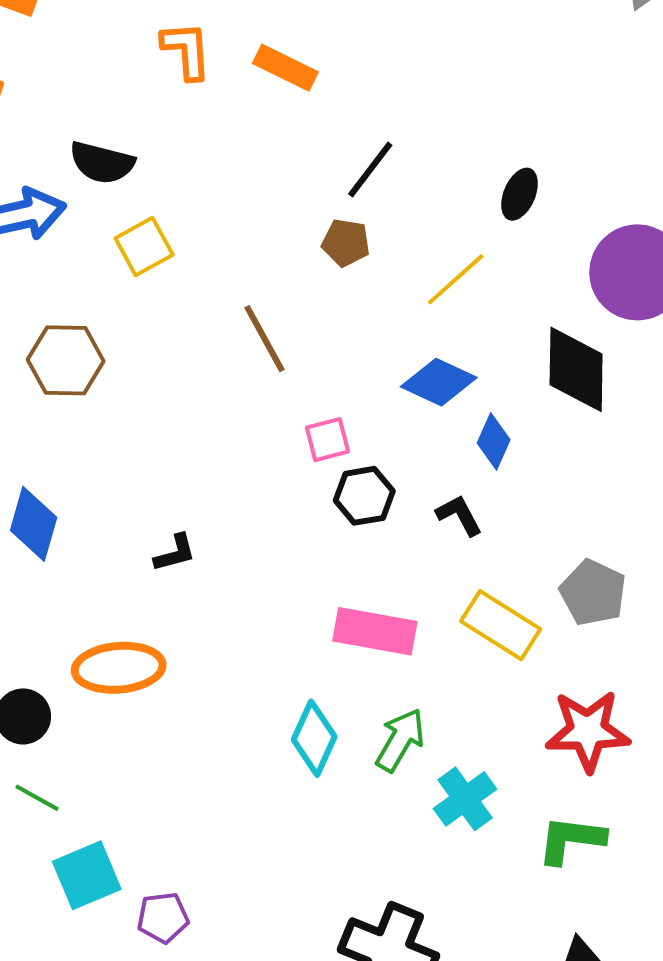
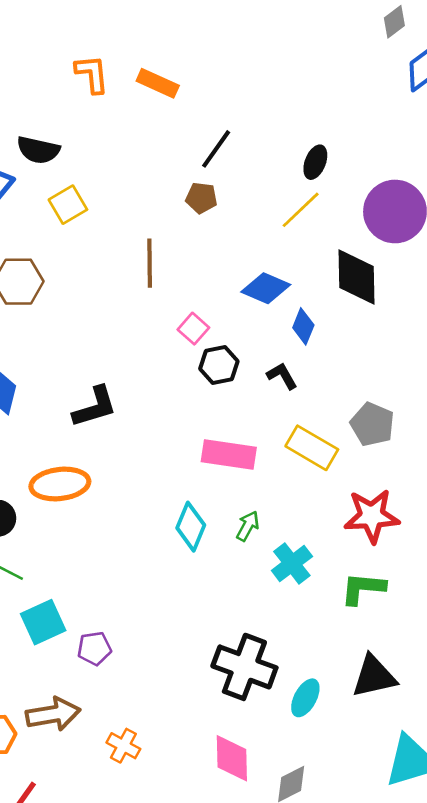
yellow line: (456, 279) -> (301, 210), moved
brown line: (265, 339) -> (150, 263), turned 30
pink square: (327, 440) -> (193, 329), turned -32
black L-shape: (175, 553) -> (95, 407), size x1.6
green arrow: (400, 740) -> (248, 526), size x0.7

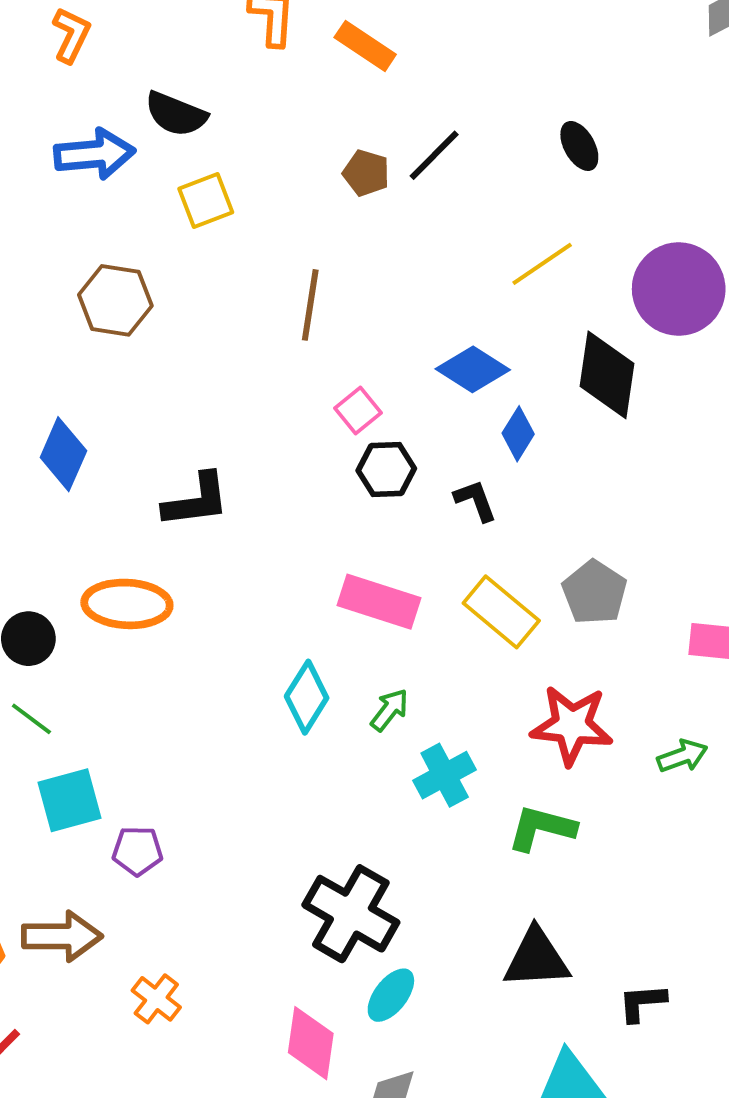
black ellipse: (315, 162) -> (579, 146), moved, turned -60
brown pentagon: (201, 198) -> (366, 173), moved
cyan ellipse: (305, 698) -> (391, 995), moved

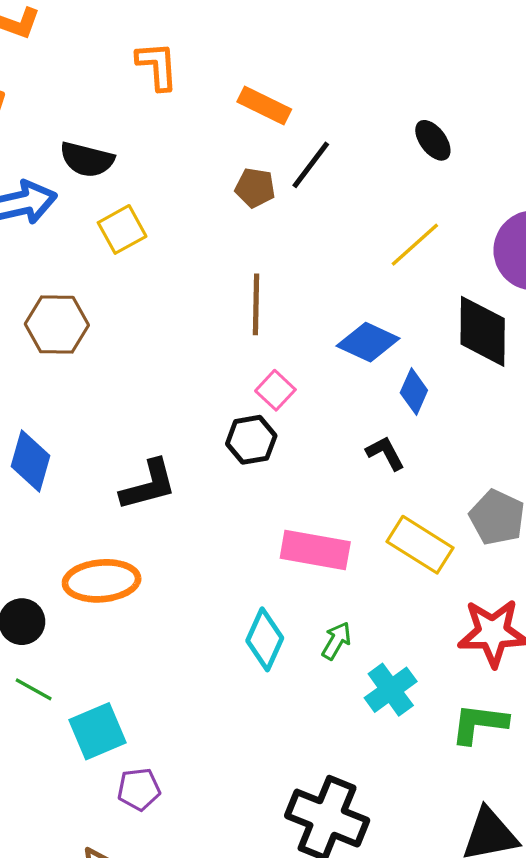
orange rectangle: (365, 46) -> (264, 105), moved
brown line: (310, 305) -> (256, 304), moved
black hexagon: (386, 470) -> (251, 440), moved
cyan square: (69, 800) -> (97, 731), moved

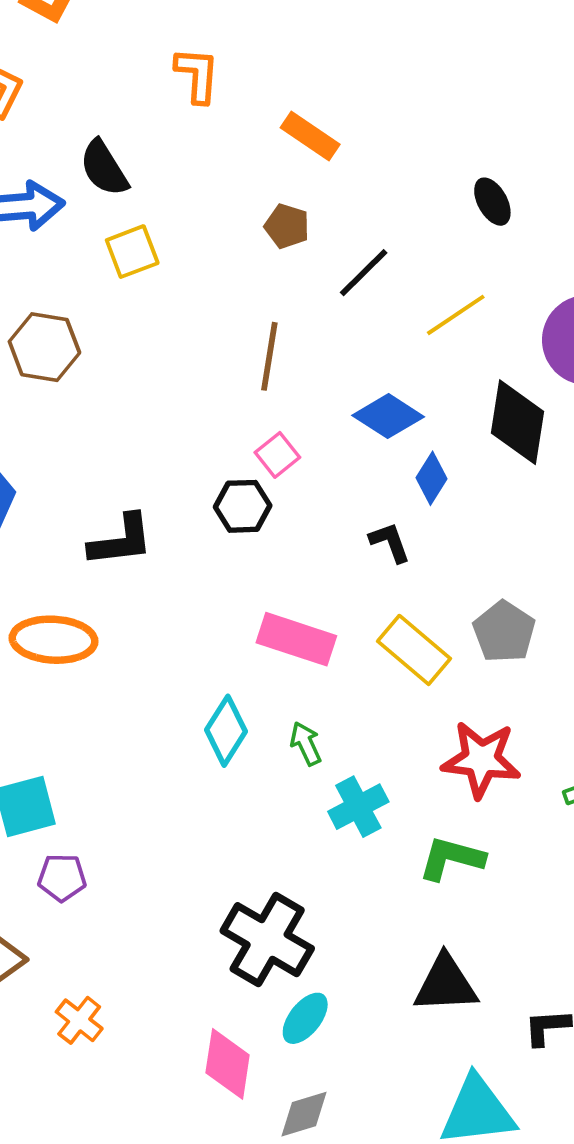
black semicircle: (87, 160) -> (104, 168), turned 36
black line: (311, 165) -> (364, 273), moved
green arrow: (336, 641) -> (306, 744), turned -63

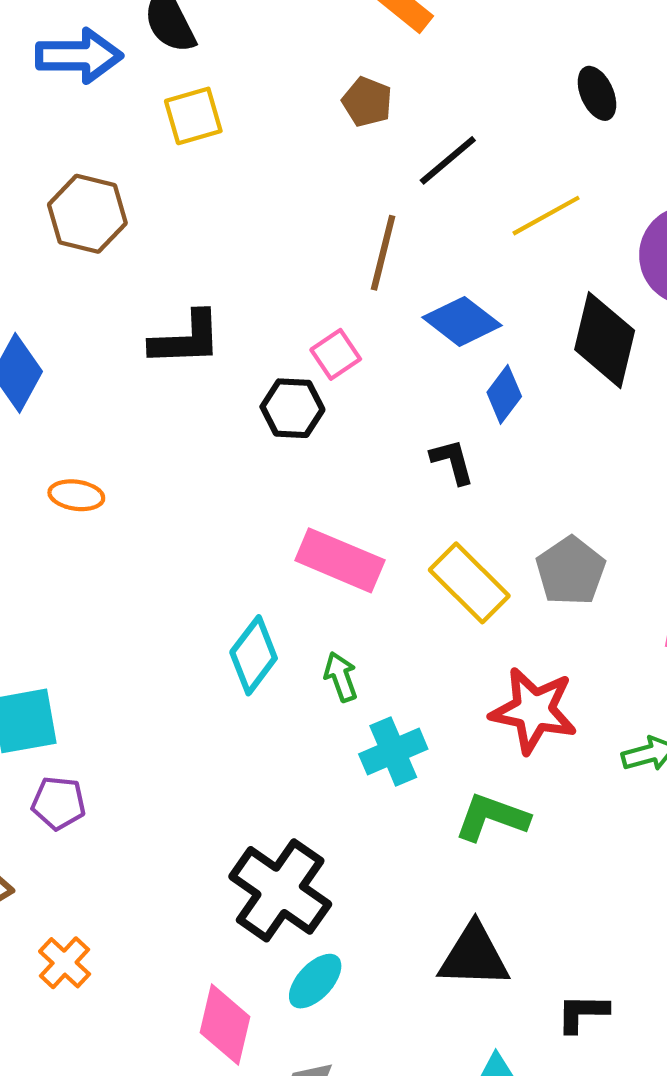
brown line: (269, 356) -> (383, 253), moved
black L-shape: (121, 540) -> (186, 339), moved
orange ellipse: (54, 640) -> (76, 495), moved, size x0.6

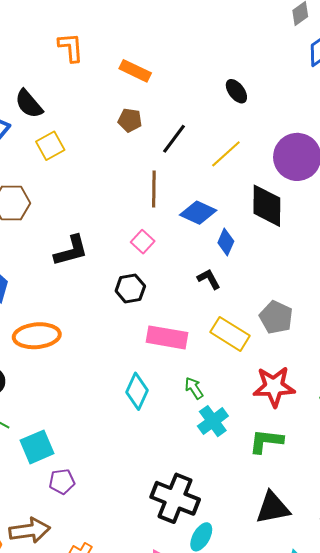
black hexagon: (292, 408) -> (130, 288), moved
orange ellipse: (76, 495) -> (37, 336), size x1.8
green arrow: (341, 677) -> (194, 388), moved

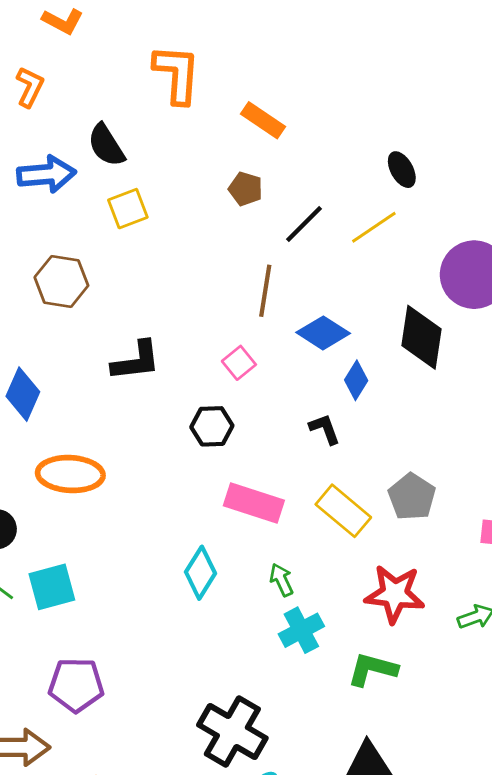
orange L-shape: (71, 47) -> (177, 74), size x1.4
yellow line: (226, 154) -> (374, 227), moved
cyan square: (37, 447) -> (52, 587), moved
purple pentagon: (62, 482) -> (76, 685), size x1.5

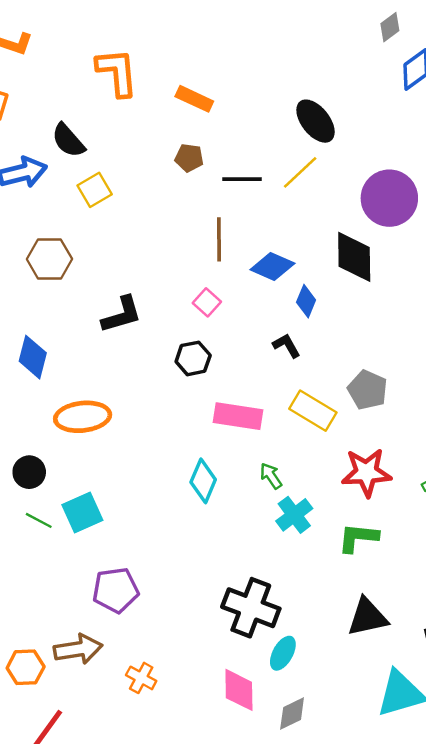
black ellipse: (402, 170) -> (316, 121), size x1.5
black line: (304, 224) -> (242, 179), turned 54

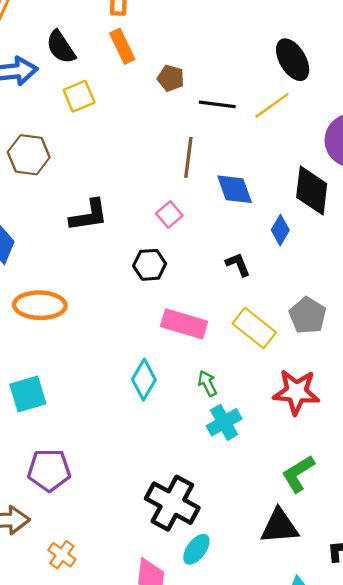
orange rectangle: (194, 99) -> (122, 46), moved, turned 32
blue diamond: (272, 267) -> (235, 189), turned 39
blue diamond: (306, 301) -> (280, 230), moved
green L-shape: (358, 538) -> (298, 474), moved, turned -45

